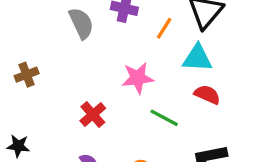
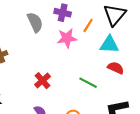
pink star: (138, 78) -> (67, 38), moved

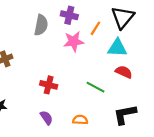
gray semicircle: (35, 22) -> (41, 25), turned 36
red cross: (42, 81) -> (49, 85), turned -35

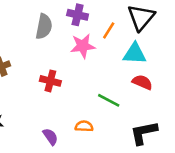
red cross: (49, 85) -> (50, 81), moved
orange semicircle: (80, 120) -> (84, 126), moved

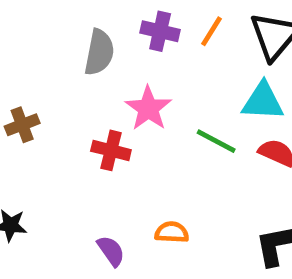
orange line: (109, 30) -> (211, 31), moved
pink star: (83, 46) -> (148, 108), moved, turned -30
green line: (109, 100) -> (216, 141), moved

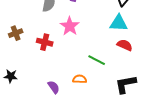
green line: (216, 141) -> (97, 60), moved
red cross: (111, 150) -> (45, 42), moved

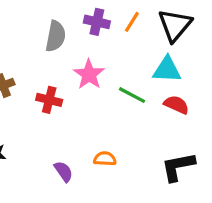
green line: (97, 60) -> (132, 95), moved

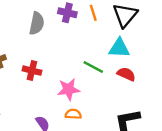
orange line: (132, 22) -> (93, 13), turned -49
pink star: (89, 74) -> (69, 89), moved, turned 30

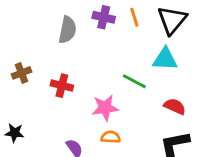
red semicircle: (126, 74) -> (175, 106), moved

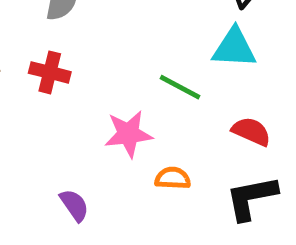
red cross: (62, 86) -> (50, 72), moved
orange semicircle: (111, 137) -> (173, 178), moved

